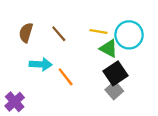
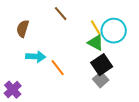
yellow line: (98, 31) -> (96, 28), moved, turned 49
brown line: (59, 34) -> (61, 14), moved

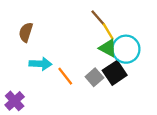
brown line: (61, 14) -> (98, 18), moved
cyan circle: (114, 31) -> (126, 49), moved
gray square: (101, 80) -> (94, 77), moved

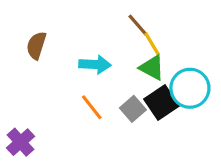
cyan circle: (126, 49) -> (190, 88), moved
cyan arrow: (40, 64) -> (95, 64), moved

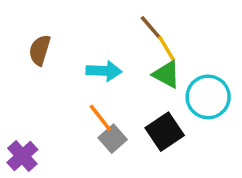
black square: (161, 103) -> (165, 132), moved
gray square: (133, 109) -> (113, 139), moved

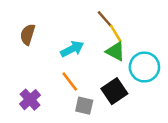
cyan arrow: (104, 71) -> (72, 49), turned -30
gray square: (113, 139) -> (84, 106), moved, turned -36
purple cross: (22, 156) -> (30, 100), moved

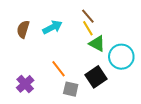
yellow line: (116, 33) -> (88, 28), moved
cyan arrow: (72, 49) -> (52, 27), moved

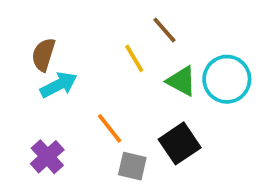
cyan arrow: (52, 27) -> (59, 85), moved
yellow line: (88, 28) -> (134, 58), moved
cyan circle: (121, 57) -> (227, 79), moved

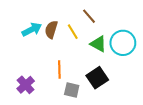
brown semicircle: (43, 55) -> (51, 30), moved
cyan arrow: (59, 85) -> (32, 30), moved
orange line: (110, 128) -> (59, 69), turned 36

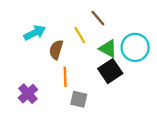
brown semicircle: (51, 30) -> (56, 50), moved
black square: (97, 78) -> (110, 71), moved

